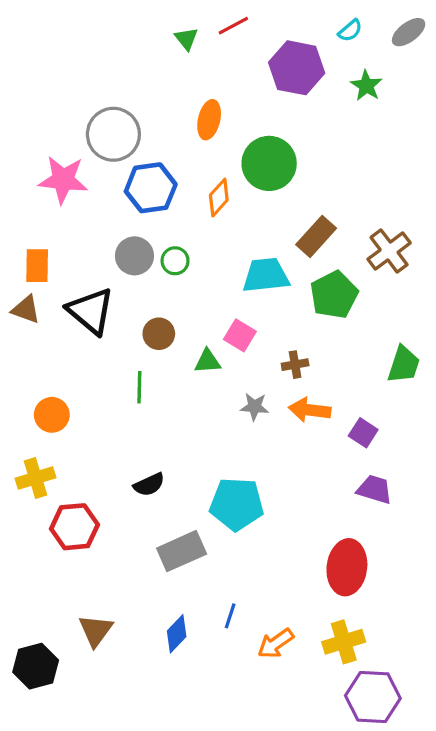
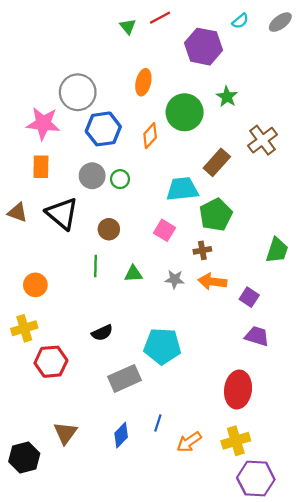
green star: (366, 86) -> (227, 97), moved
brown cross: (389, 251) -> (263, 140), moved
orange rectangle: (37, 266) -> (41, 167), moved
green pentagon: (334, 295) -> (216, 215), moved
green triangle: (207, 361) -> (133, 274), moved

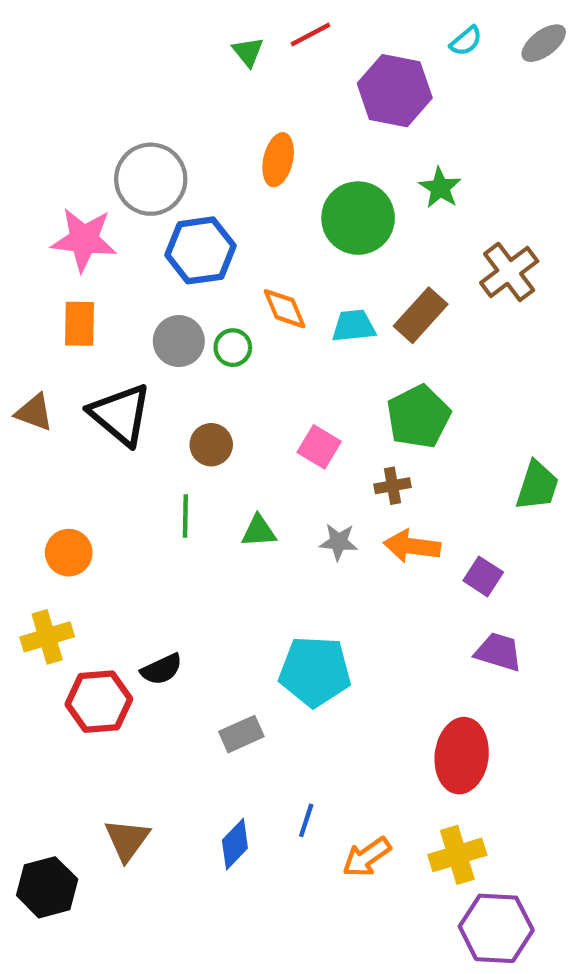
orange diamond: (150, 136) -> (285, 309), moved, turned -65
cyan trapezoid: (182, 189) -> (354, 326), moved, size x0.7
black semicircle: (102, 333) -> (162, 669), moved
gray rectangle: (124, 378) -> (241, 734), size x0.7

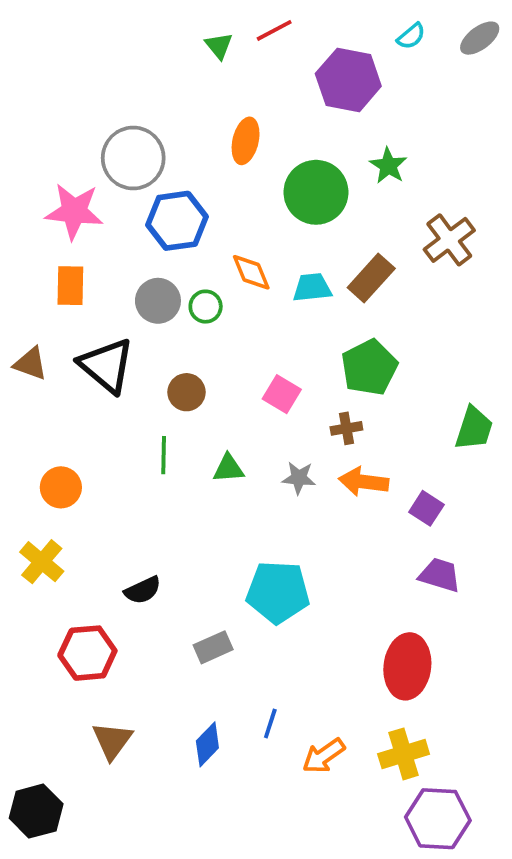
yellow cross: (47, 637) -> (42, 562), turned -33
red hexagon: (99, 702) -> (87, 653), moved
black hexagon: (47, 887) -> (36, 811), moved

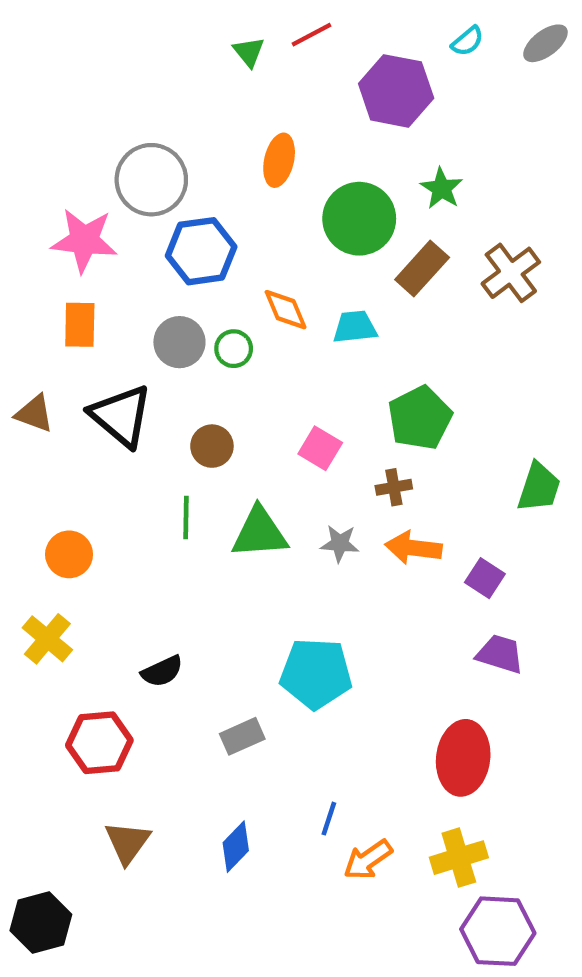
brown rectangle: (371, 278) -> (422, 268), moved
green triangle: (228, 468) -> (260, 533), size x1.6
blue line: (270, 723) -> (329, 819), moved

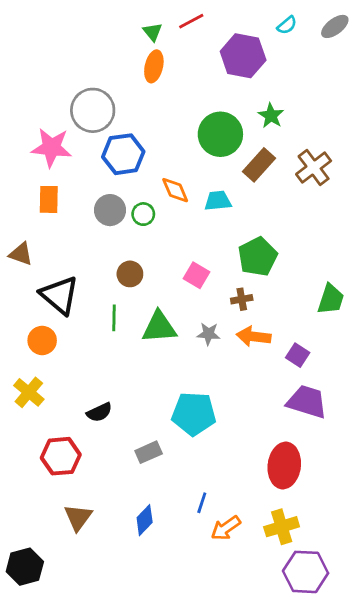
orange ellipse: (279, 160) -> (154, 66), moved
black triangle: (121, 416) -> (59, 295), moved
purple trapezoid: (500, 654) -> (307, 402), size x1.4

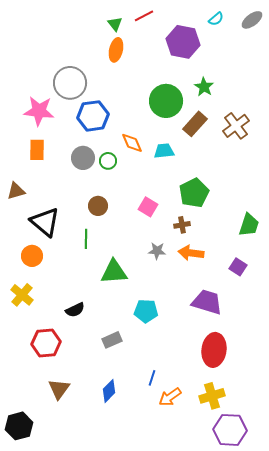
brown triangle: (21, 254) -> (16, 191), turned -36
green triangle: (159, 327) -> (114, 272), moved
purple square: (298, 355) -> (238, 267), moved
purple trapezoid: (307, 402) -> (207, 302), moved
cyan pentagon: (194, 414) -> (146, 311), size x0.7

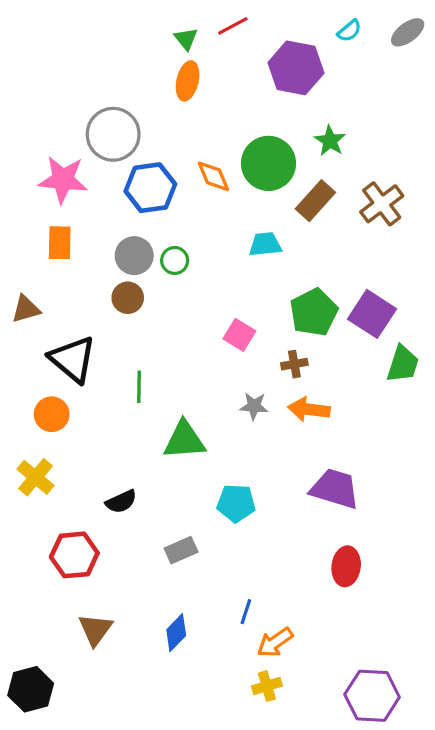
orange diamond: (132, 143) -> (213, 176), moved
brown circle: (98, 206) -> (128, 298), moved
purple square: (238, 267) -> (372, 314), moved, size x1.6
red ellipse: (214, 350) -> (346, 566), size x0.7
yellow cross: (212, 396) -> (267, 686), moved, size x0.7

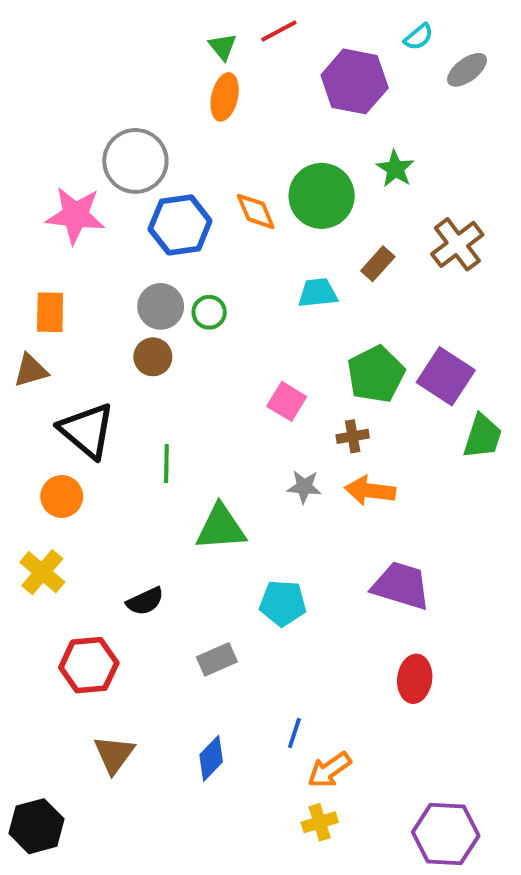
gray ellipse: (408, 32) -> (467, 70), moved
brown rectangle: (315, 201) -> (378, 264), moved, size x0.7
orange rectangle: (60, 243) -> (50, 312), moved

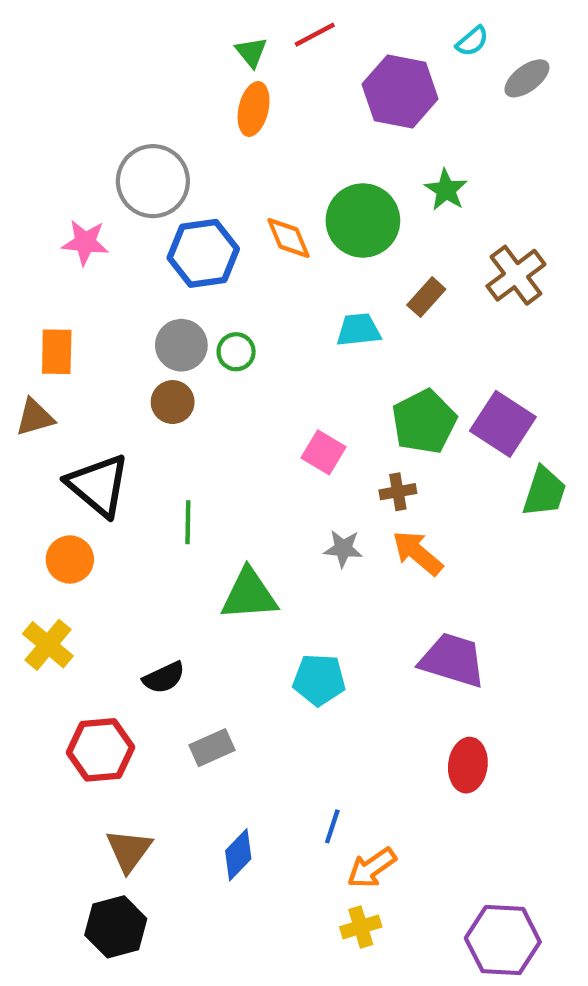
pink star: (75, 215) -> (85, 242), size x0.7
orange arrow: (370, 491) -> (418, 553), turned 33
gray rectangle: (217, 659) -> (212, 748), moved
black hexagon: (36, 826) -> (116, 927), moved

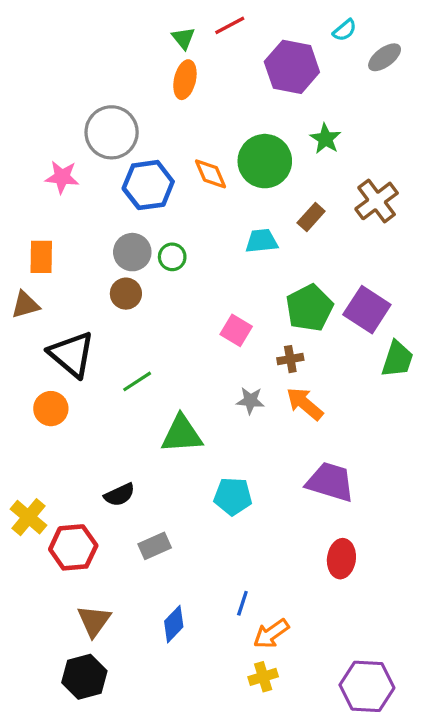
green line: (188, 522) -> (137, 381), turned 56
yellow cross: (48, 645) -> (28, 517), moved

